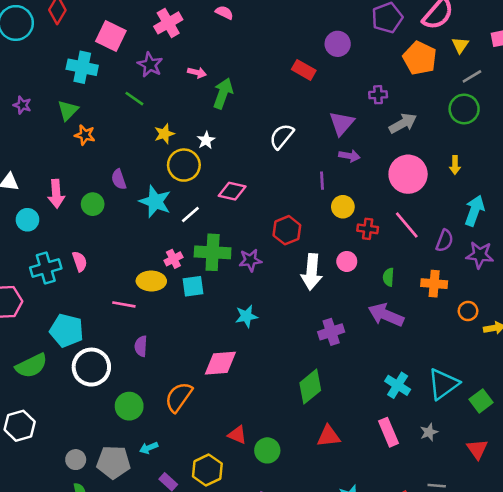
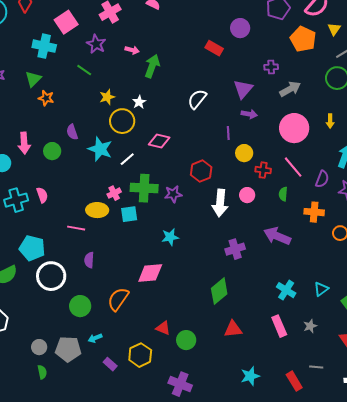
pink square: (111, 36) -> (66, 22), turned 30
green semicircle: (388, 277) -> (283, 194), moved
cyan triangle: (443, 384) -> (321, 289), size x0.6

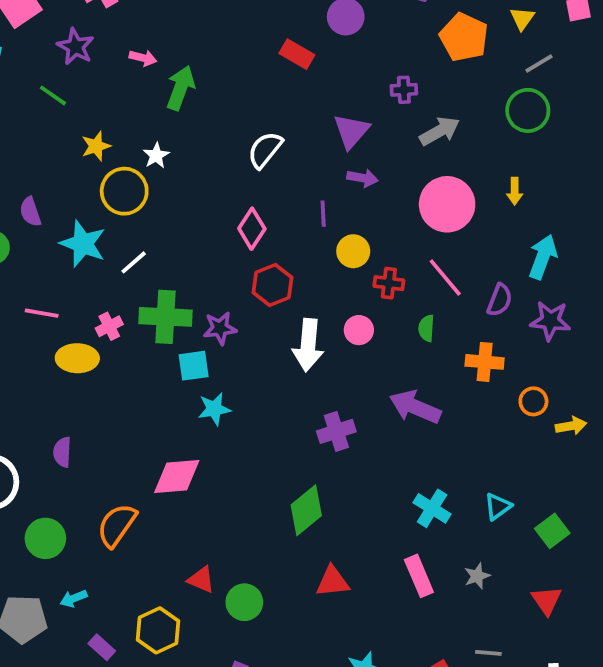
pink diamond: (159, 141) -> (252, 229), moved, turned -70
cyan square: (129, 214) -> (194, 366), moved
pink line: (76, 228) -> (42, 313), moved

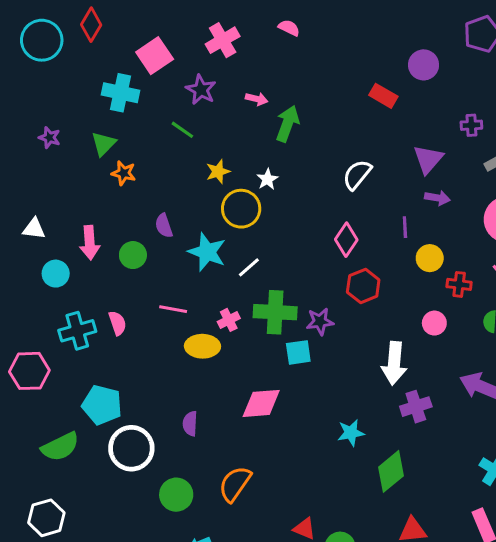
white arrow: (308, 345) -> (394, 363), moved
cyan star: (214, 409) -> (351, 433), moved
pink diamond: (177, 476) -> (261, 403), moved

